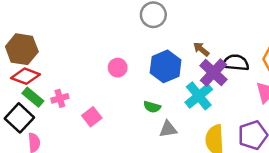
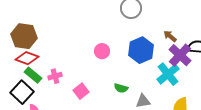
green semicircle: (152, 107) -> (121, 88), moved

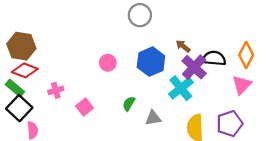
green rectangle: (33, 75) -> (15, 88), moved
green semicircle: (121, 88) -> (129, 104), turned 104

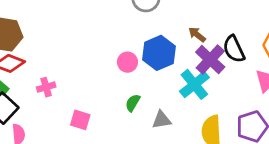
black semicircle: (214, 58) -> (234, 49), turned -120
pink circle: (108, 63) -> (127, 62), moved
pink square: (85, 107) -> (80, 120), moved, turned -35

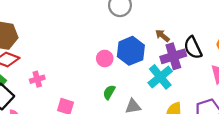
purple cross: (210, 60) -> (173, 56), turned 30

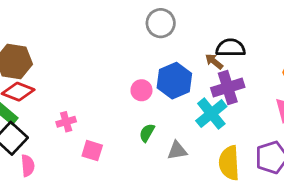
black semicircle: (193, 48) -> (231, 48), moved, turned 115
pink cross: (37, 79) -> (66, 122), moved

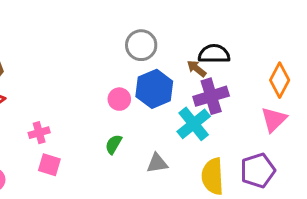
gray circle: (161, 23) -> (141, 45), moved
green semicircle: (147, 133) -> (113, 144), moved
pink square: (92, 151) -> (49, 165), moved

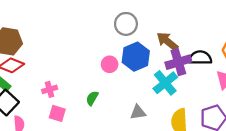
black semicircle: (214, 54) -> (200, 58), moved
brown arrow: (197, 68) -> (167, 41), size x1.5
green semicircle: (113, 144) -> (92, 98), moved

